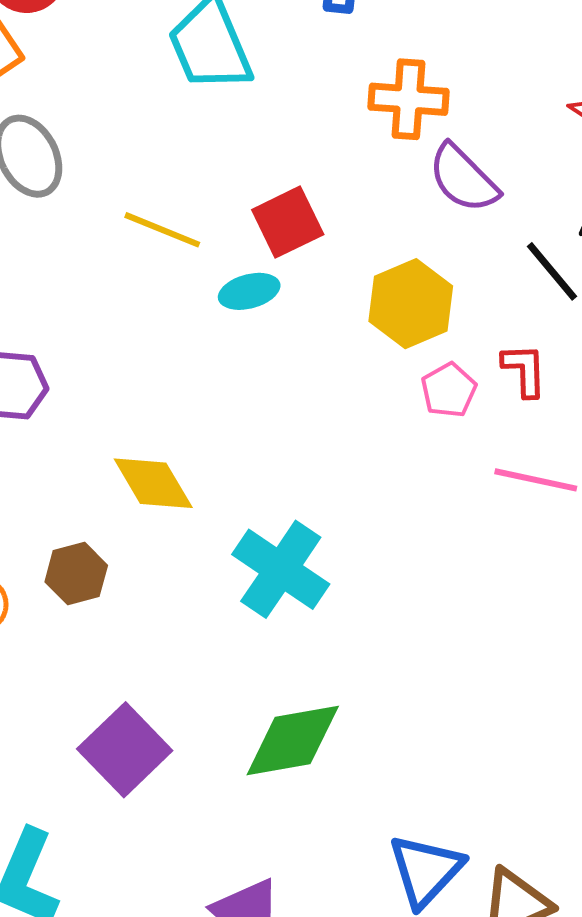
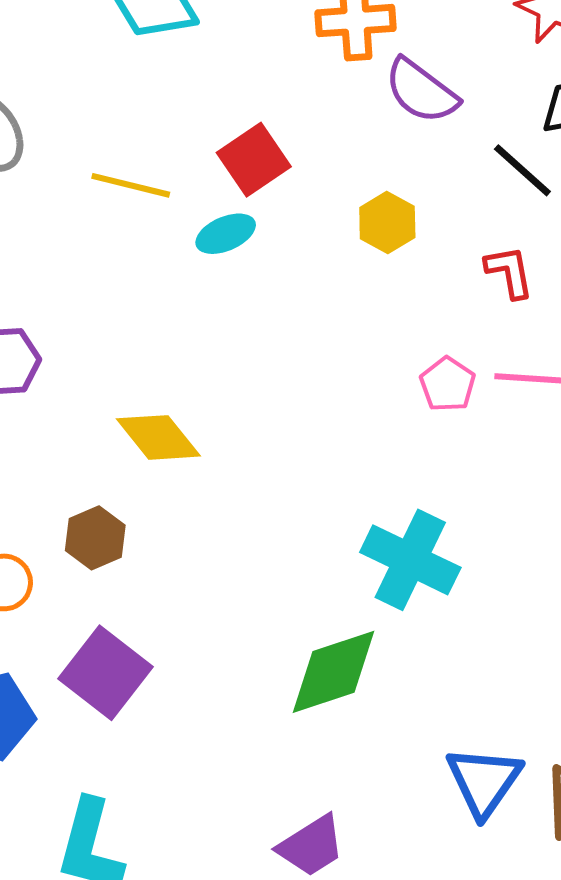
yellow hexagon: (411, 304) -> (387, 222), size x0.7
pink pentagon: (449, 390) -> (448, 384), moved
cyan cross: (281, 569) -> (410, 560), moved
purple square: (125, 750) -> (105, 673), moved

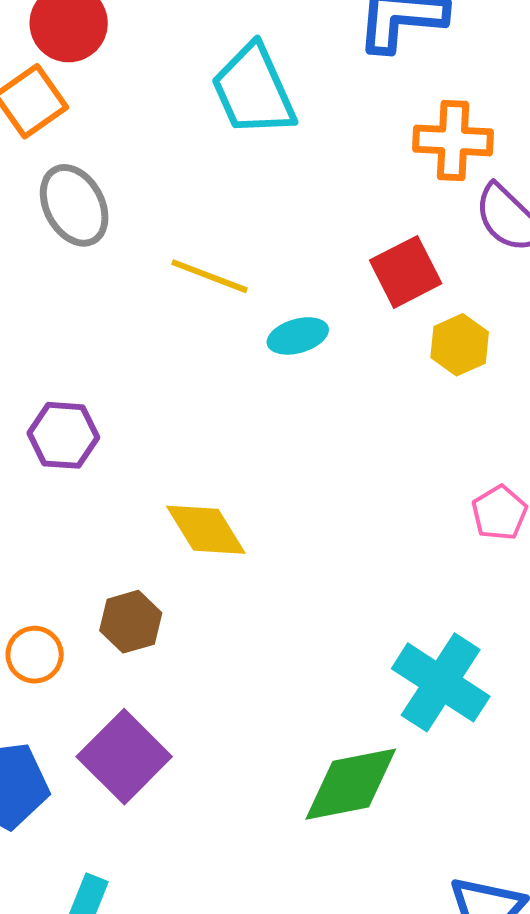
red square: (254, 160) -> (406, 272), moved

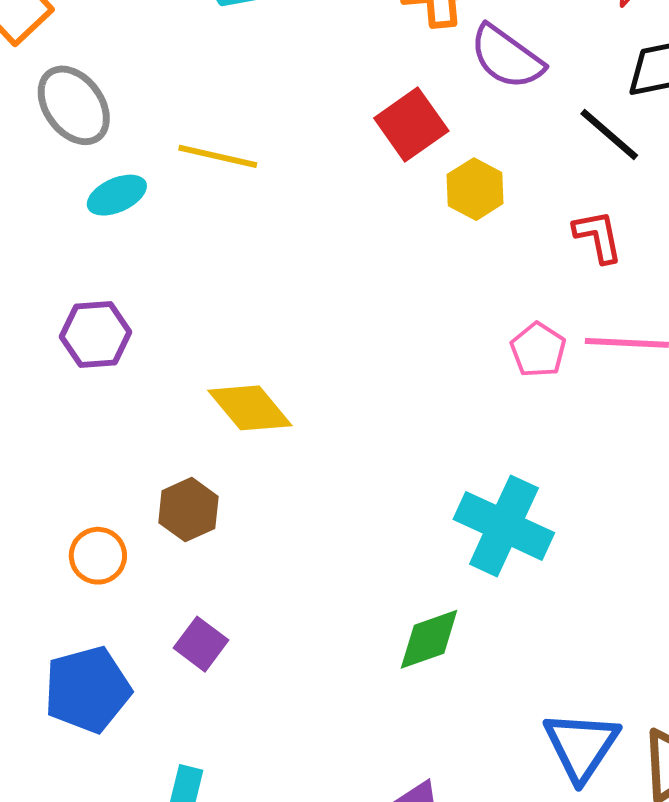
cyan ellipse: (298, 336) -> (117, 195), moved
purple square: (124, 757) -> (201, 644), size x0.6
green diamond: (351, 784) -> (429, 639), size x0.7

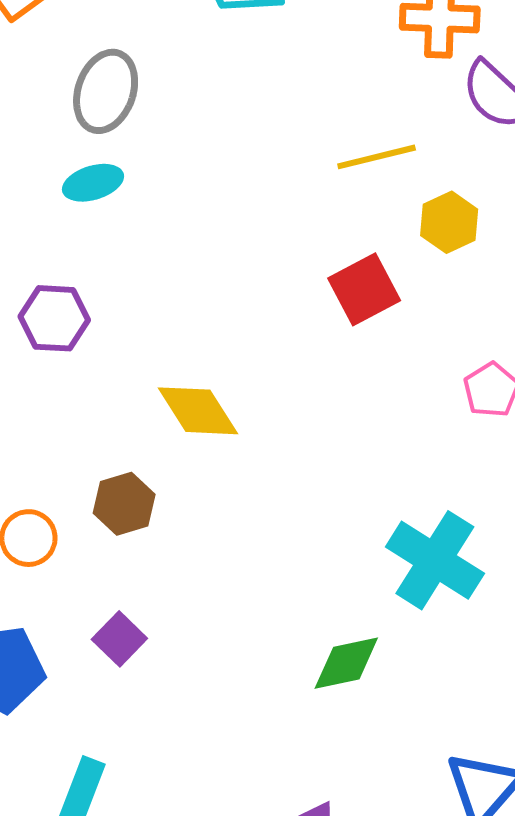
gray ellipse: (74, 105) -> (106, 91), moved, turned 48
red square: (411, 125) -> (364, 289), moved
yellow line: (218, 156) -> (377, 157), moved, turned -34

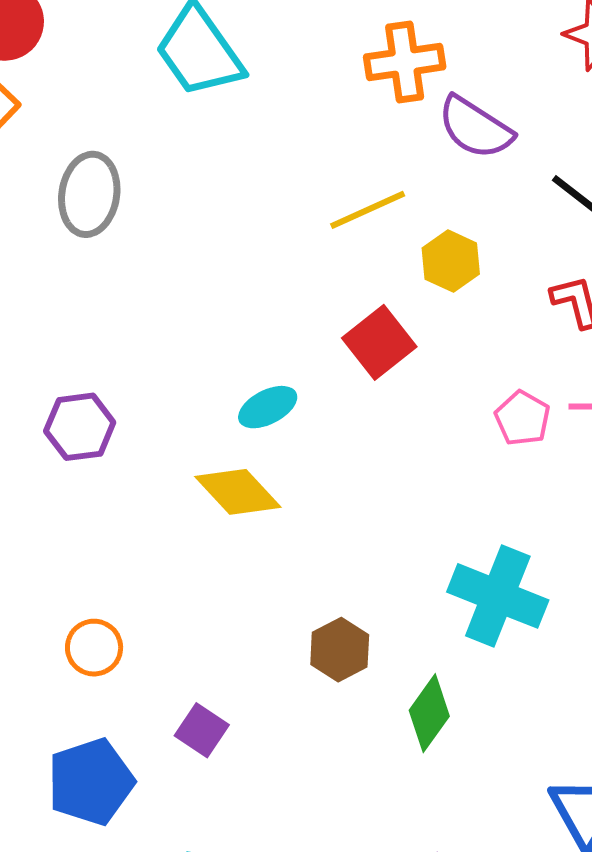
cyan ellipse: (93, 183) -> (268, 407), moved
brown hexagon: (124, 504) -> (340, 650), moved
green diamond: (346, 663) -> (429, 713), turned -32

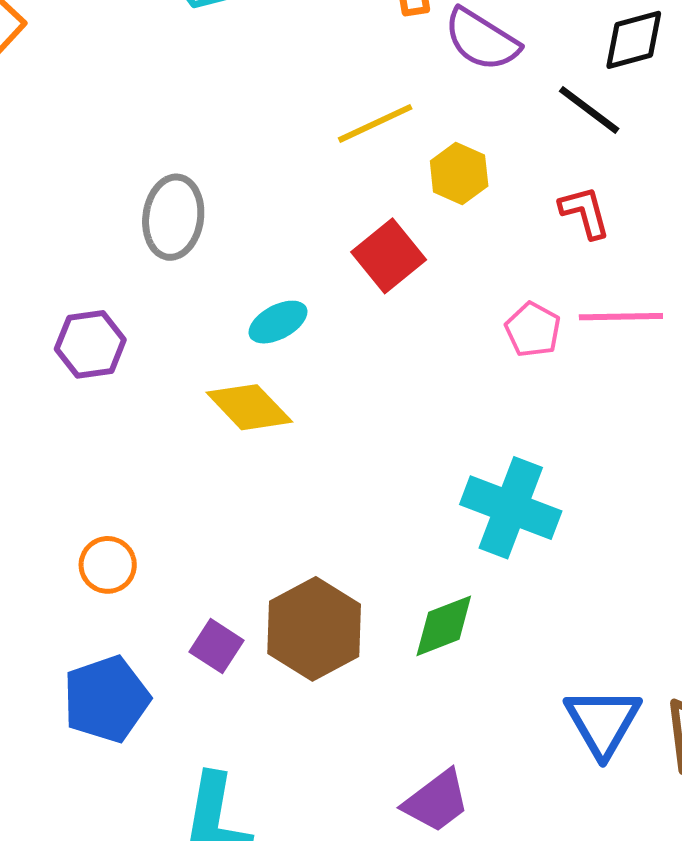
gray ellipse: (89, 194) -> (173, 217), moved
brown hexagon: (340, 650) -> (314, 629), moved, size x1.6
green diamond: (429, 713) -> (444, 626), turned 34

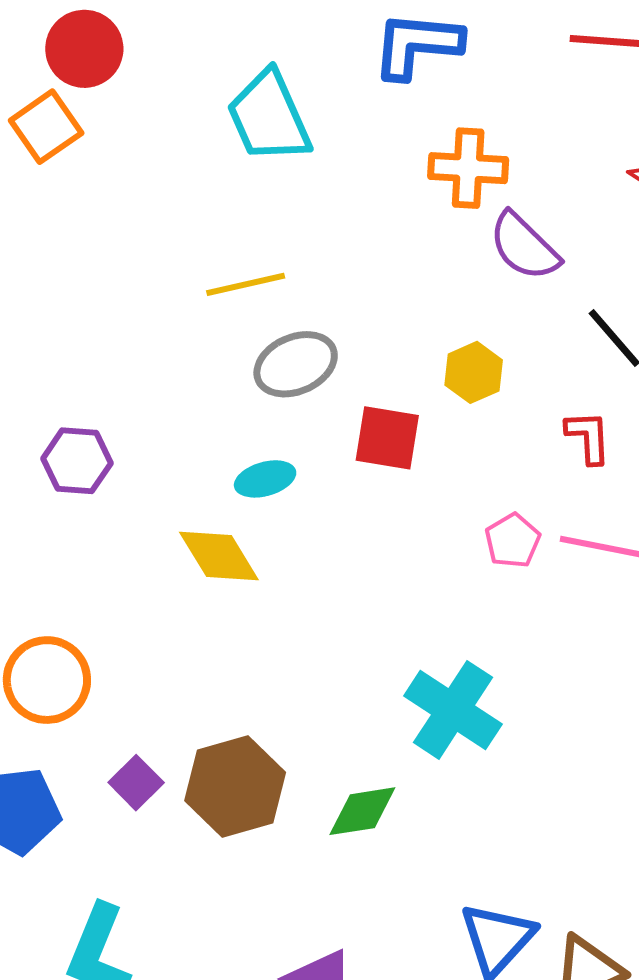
yellow line: (375, 123) -> (246, 284), moved
gray ellipse: (173, 217) -> (296, 364), moved, turned 46
red square: (389, 256) -> (387, 438), turned 36
orange circle: (108, 565) -> (47, 680), size x1.5

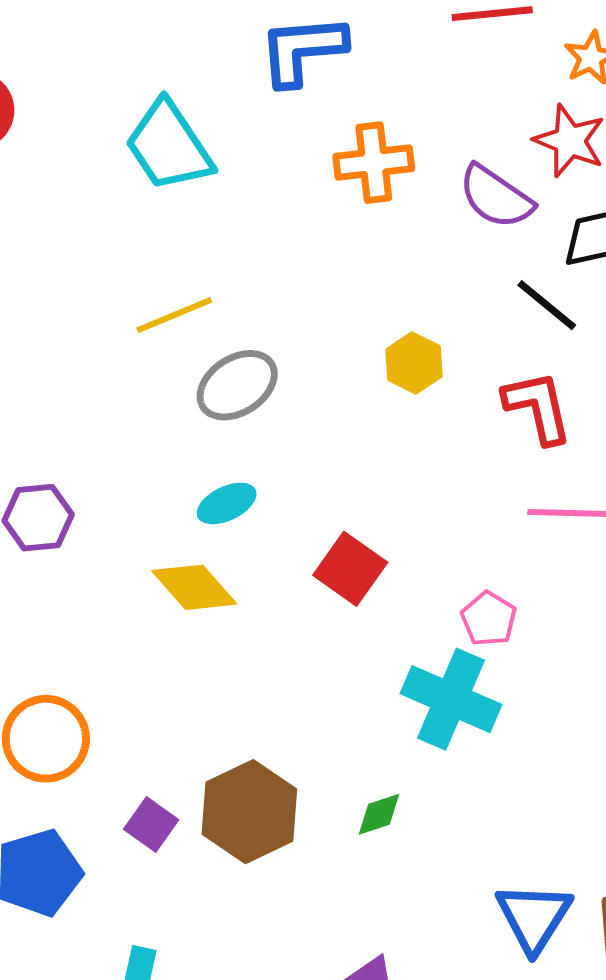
purple semicircle: (524, 246) -> (496, 197), moved
red L-shape: (588, 437) -> (538, 407), size x1.4
red square: (387, 438) -> (350, 569), moved, turned 36
pink pentagon: (513, 541) -> (489, 619), moved
green diamond: (362, 811) -> (379, 814), size x0.7

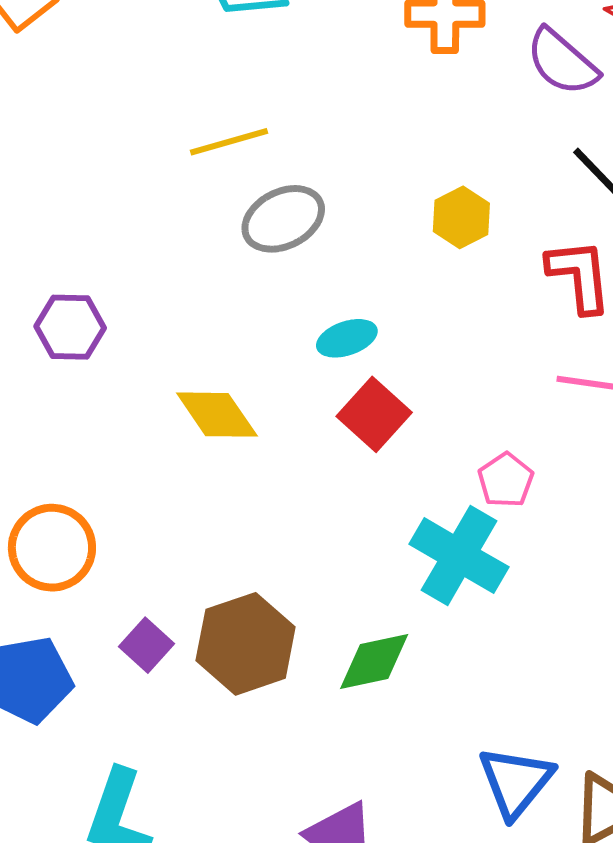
cyan ellipse: (227, 503) -> (347, 338), moved
green diamond: (379, 814) -> (374, 661), size x1.5

